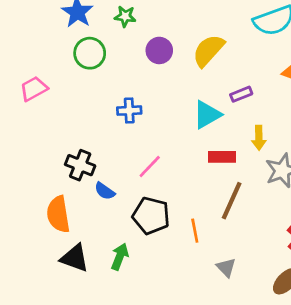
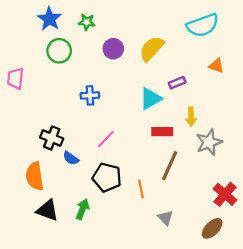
pink trapezoid: (34, 89) -> (16, 78), turned -55

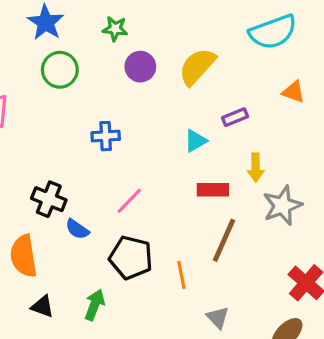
green star: (87, 22) -> (115, 29), moved
cyan triangle: (151, 99) -> (196, 141), size x0.7
black triangle: (47, 210) -> (42, 307), size x0.7

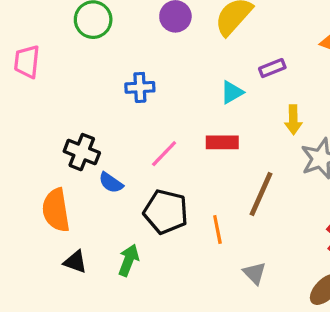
red rectangle: (213, 190) -> (222, 142), moved

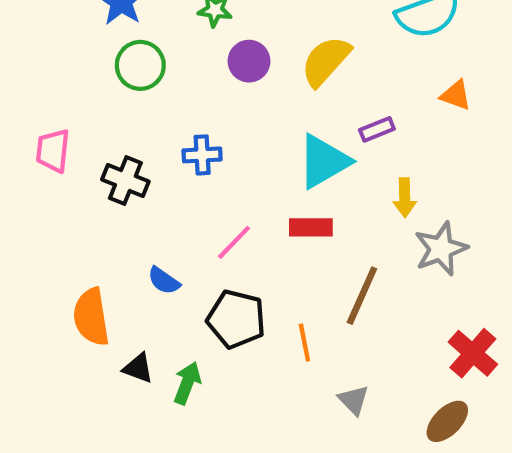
pink trapezoid: (27, 62) -> (53, 151), moved
cyan triangle: (232, 92) -> (324, 161), size x1.8
black cross: (82, 152) -> (125, 180), moved
black triangle: (75, 262) -> (138, 368), moved

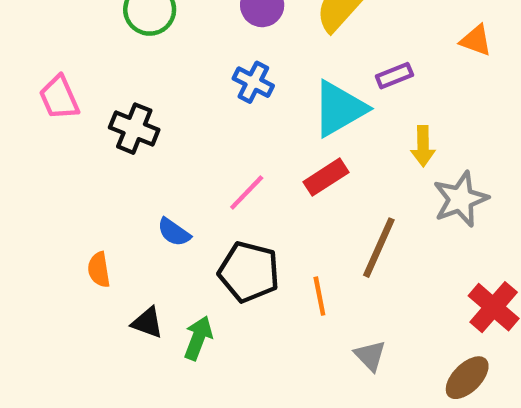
pink trapezoid: (53, 151) -> (59, 98), turned -30
blue cross: (202, 155) -> (253, 82), moved, turned 30
red rectangle: (311, 227) -> (326, 177), turned -33
orange semicircle: (91, 317) -> (99, 270), size x0.6

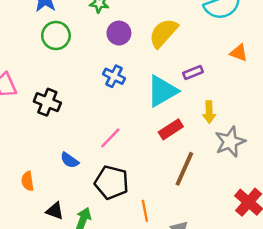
red rectangle: (326, 177) -> (171, 129), moved
orange line: (319, 296) -> (145, 211), moved

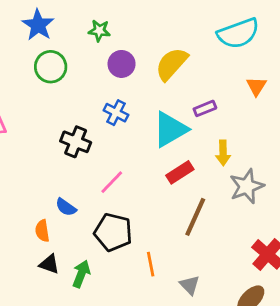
orange triangle: (239, 53) -> (256, 86), turned 42
black cross: (47, 102) -> (76, 142), moved
orange semicircle: (28, 181) -> (42, 231), moved

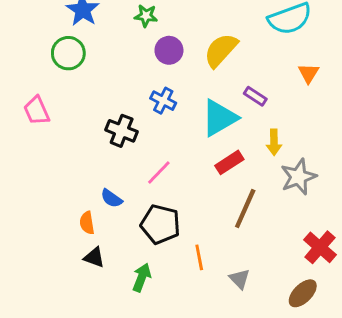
green circle: (51, 67) -> (68, 53), moved
purple rectangle: (205, 108) -> (255, 96), turned 55
green arrow: (81, 274) -> (142, 277), moved

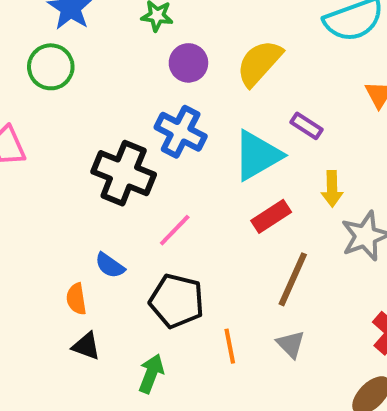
blue cross: (163, 101) -> (181, 132), size x1.4
black cross: (122, 131) -> (124, 173), size x1.4
gray triangle: (239, 279) -> (291, 344), moved

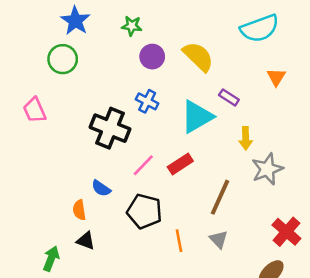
yellow semicircle: (259, 63) -> (198, 57), turned 92
blue cross: (181, 132) -> (147, 101), size x0.7
red rectangle: (271, 216) -> (180, 164), moved
green arrow: (151, 374) -> (51, 259), moved

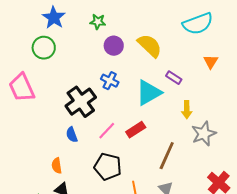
pink trapezoid: (35, 110) -> (22, 88), size x1.4
black cross: (110, 128) -> (81, 102), turned 32
blue semicircle: (101, 188) -> (72, 135), moved, turned 35

